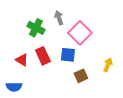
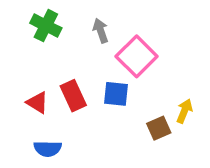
green cross: (36, 28) -> (46, 26), moved
brown square: (81, 76) -> (159, 128), moved
blue semicircle: (14, 87) -> (48, 149), moved

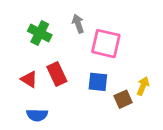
green cross: (46, 26) -> (40, 33), moved
pink square: (137, 56) -> (106, 44), turned -32
blue square: (116, 94) -> (98, 82), moved

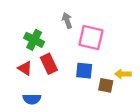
green cross: (40, 33) -> (34, 40), moved
yellow arrow: (143, 86) -> (123, 74), turned -112
brown square: (123, 99) -> (106, 85), turned 35

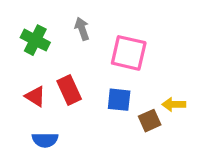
gray arrow: (67, 20) -> (82, 29), moved
green cross: (34, 40) -> (35, 40), moved
brown square: (106, 85) -> (150, 121), turned -35

